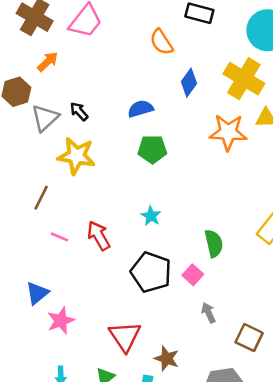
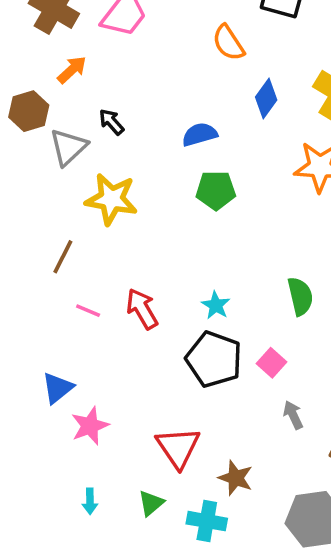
black arrow: (79, 111) -> (111, 122), moved
cyan star: (151, 216) -> (216, 305), moved
green semicircle: (214, 243) -> (300, 296), moved

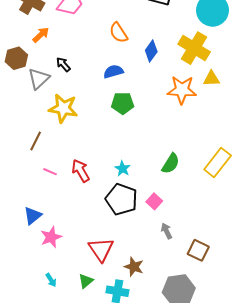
orange semicircle: (228, 43) -> (118, 33), moved
green semicircle: (300, 296) -> (171, 164), turned 45
cyan arrow: (90, 501) -> (51, 280), turned -32

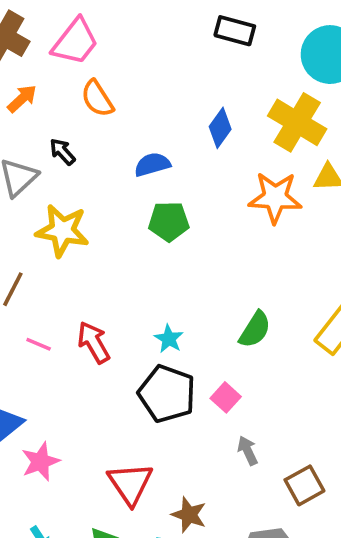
orange semicircle: (118, 33) -> (97, 99), moved
brown square: (198, 250) -> (304, 485), turned 35

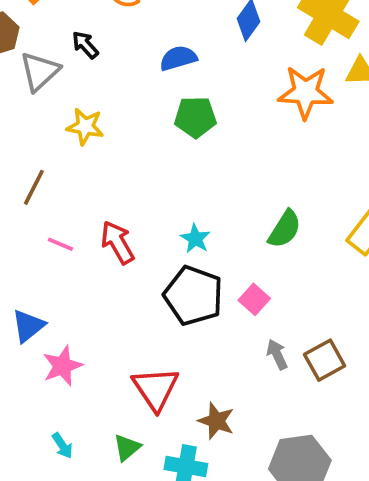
yellow star: (62, 231) -> (85, 127), size x0.7
brown square: (304, 485) -> (325, 360), moved

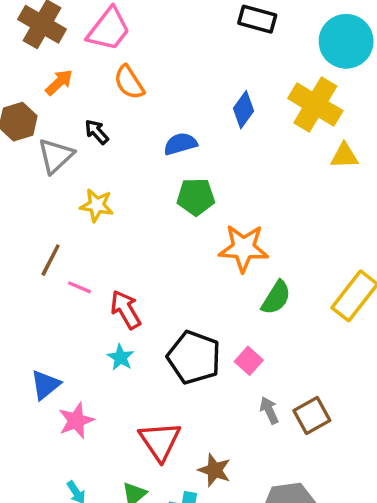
orange star: (306, 92) -> (244, 248), moved
cyan star: (195, 239) -> (121, 357), moved
pink line: (60, 244) -> (80, 287), moved

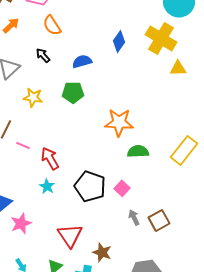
black arrow: (97, 132) -> (43, 55), moved
green pentagon: (196, 197) -> (73, 92), moved
green semicircle: (276, 298) -> (138, 151), turned -125

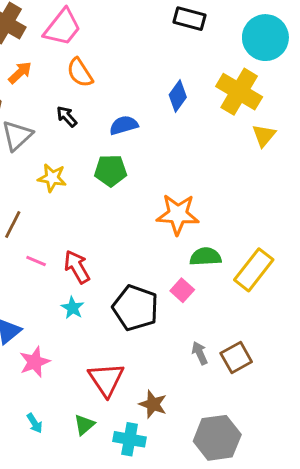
yellow triangle: (178, 68) -> (264, 135), turned -48
pink line: (23, 145) -> (36, 261), moved
yellow rectangle: (184, 150) -> (254, 270), moved
pink square: (122, 188) -> (182, 290), moved

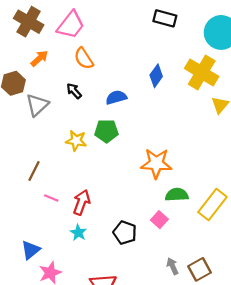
yellow star: (52, 178) -> (76, 141), moved
red arrow: (77, 267) -> (82, 202), turned 50
black pentagon: (135, 308) -> (125, 233), size x0.7

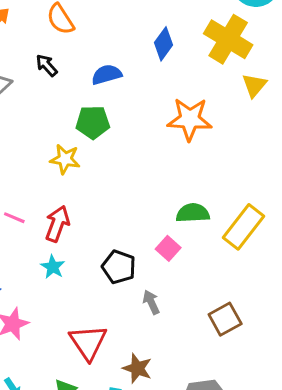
yellow star: (76, 141) -> (65, 159), moved
orange star: (156, 163) -> (190, 119), moved
gray arrow: (172, 266) -> (151, 302), moved

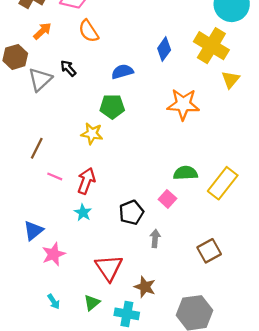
black arrow: (47, 65) -> (68, 68), moved
black pentagon: (119, 267) -> (131, 212), turned 30
gray arrow: (151, 302) -> (155, 238), turned 30

